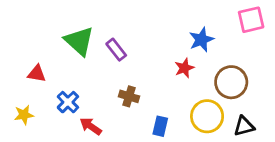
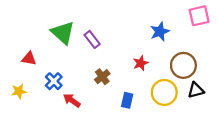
red star: (184, 68) -> (141, 63), moved
brown cross: (129, 96) -> (102, 77), turned 35
black triangle: (244, 126) -> (196, 90), moved

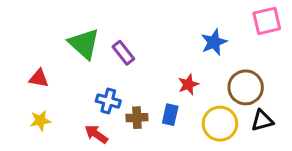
brown cross: (102, 77) -> (137, 118), moved, turned 35
blue cross: (54, 81) -> (108, 101), moved, turned -30
yellow star: (19, 91) -> (40, 121), moved
blue rectangle: (127, 100) -> (170, 115), moved

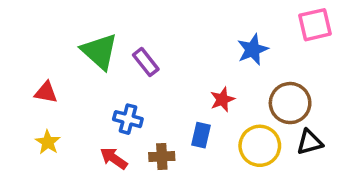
brown cross: (137, 118) -> (162, 156), moved
yellow star: (40, 121) -> (48, 142), turned -30

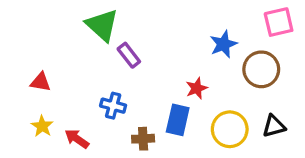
green triangle: (99, 51) -> (102, 25), moved
brown circle: (290, 103) -> (261, 69), moved
blue rectangle: (201, 135) -> (178, 120), size x1.4
red arrow: (114, 158) -> (77, 139), moved

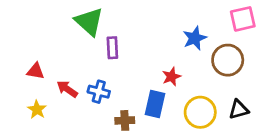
purple rectangle: (129, 55) -> (112, 48), turned 35
red arrow: (77, 139) -> (67, 89), moved

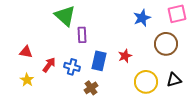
blue star: (195, 38) -> (142, 18), moved
red arrow: (67, 89) -> (49, 65), turned 91
blue rectangle: (155, 104) -> (99, 61), moved
brown cross: (125, 120) -> (91, 88), turned -32

